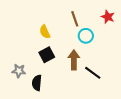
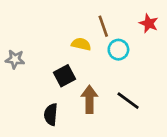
yellow semicircle: (45, 32) -> (81, 44), moved, turned 128
brown arrow: (74, 60) -> (89, 99), moved
gray star: (19, 71) -> (15, 59), moved

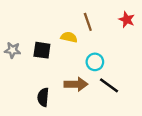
cyan circle: (118, 50) -> (95, 62), moved
black square: (65, 76) -> (42, 50), moved, turned 36
brown arrow: (89, 99) -> (76, 84), turned 90

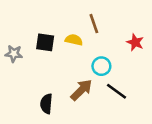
red star: (127, 20) -> (135, 42), moved
black square: (42, 50) -> (45, 42), moved
brown arrow: (76, 84) -> (81, 90), turned -45

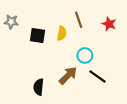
yellow semicircle: (74, 40) -> (62, 33), turned 88
red star: (135, 42) -> (109, 24), moved
gray star: (14, 54) -> (11, 22), moved

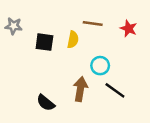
brown line: (79, 20) -> (93, 24), turned -63
brown arrow: (68, 75) -> (80, 89), turned -36
black semicircle: (39, 87) -> (46, 103), turned -56

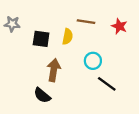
brown arrow: (80, 89) -> (54, 70), moved

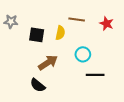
brown arrow: (54, 70) -> (48, 63), turned 48
black line: (107, 84) -> (95, 75), turned -36

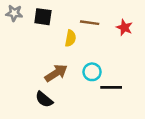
gray star: (11, 22) -> (14, 13), moved
black square: (37, 35) -> (43, 17), moved
cyan circle: (83, 54) -> (92, 72), moved

